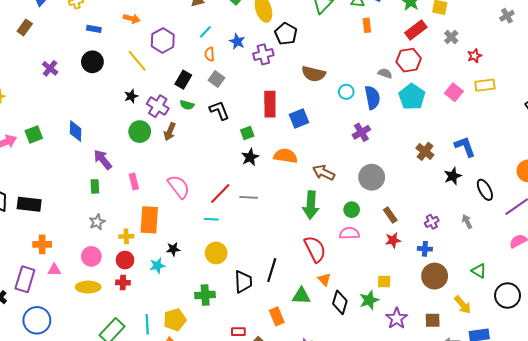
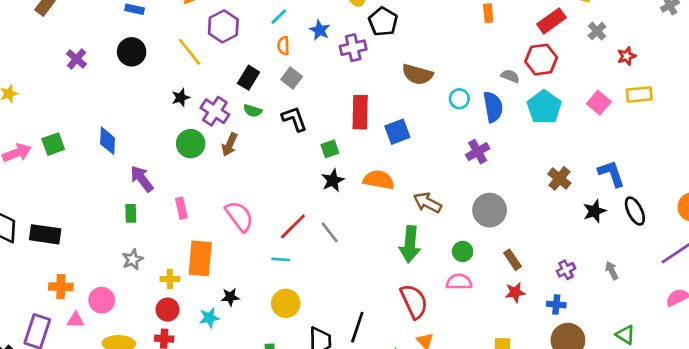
black ellipse: (485, 190) -> (635, 211), moved
gray line: (249, 197) -> (330, 232), turned 48
pink circle: (91, 256) -> (102, 300), moved

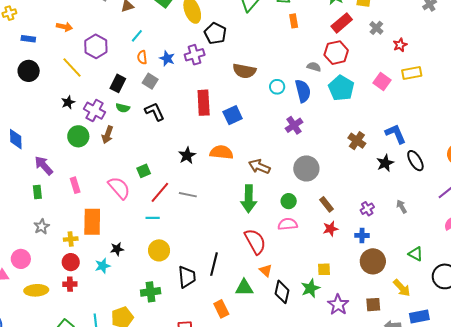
blue star: (320, 30) -> (167, 58), moved
green square: (330, 149) -> (144, 171), moved
gray line: (330, 232) -> (188, 195), turned -36

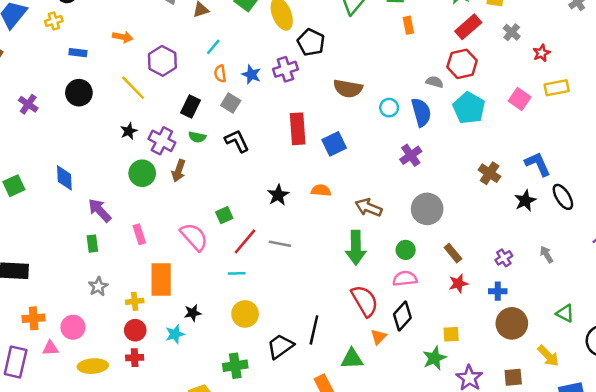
orange semicircle: (221, 152) -> (321, 190), size x0.7
orange triangle: (266, 270) -> (378, 337), turned 32
black trapezoid: (187, 277) -> (280, 346), turned -120
black diamond: (282, 292) -> (402, 316), moved, turned 30

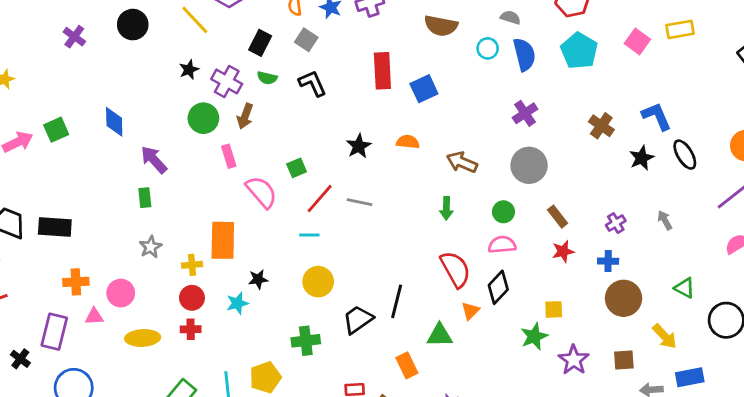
gray semicircle: (435, 82) -> (510, 17), moved
purple cross: (411, 155) -> (525, 113), moved
pink rectangle: (139, 234) -> (229, 156), moved
green arrow: (356, 248) -> (446, 208), size x0.6

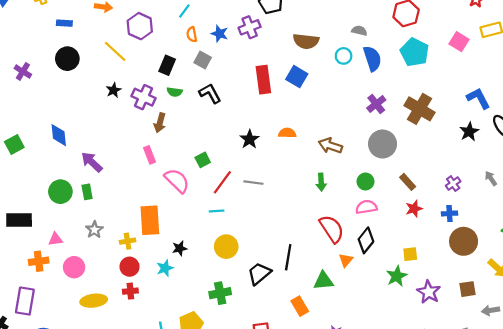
blue square: (424, 89) -> (297, 77), moved, turned -30
green circle: (203, 118) -> (60, 192), moved
brown cross: (601, 126) -> (419, 109), moved, size x1.5
pink triangle: (94, 317) -> (55, 239), moved

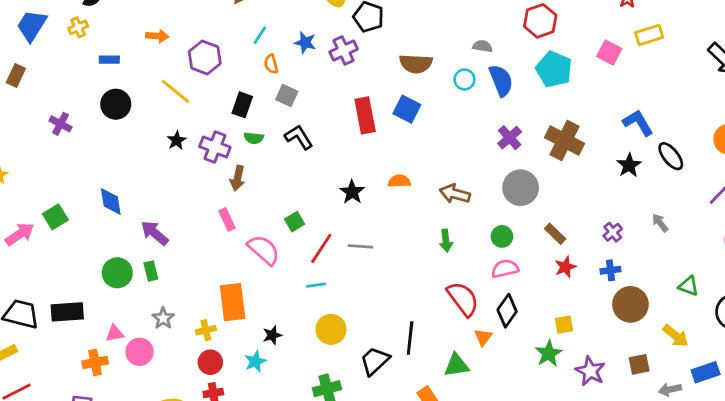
blue star: (220, 34) -> (305, 43), moved
pink circle: (74, 267) -> (140, 352), moved

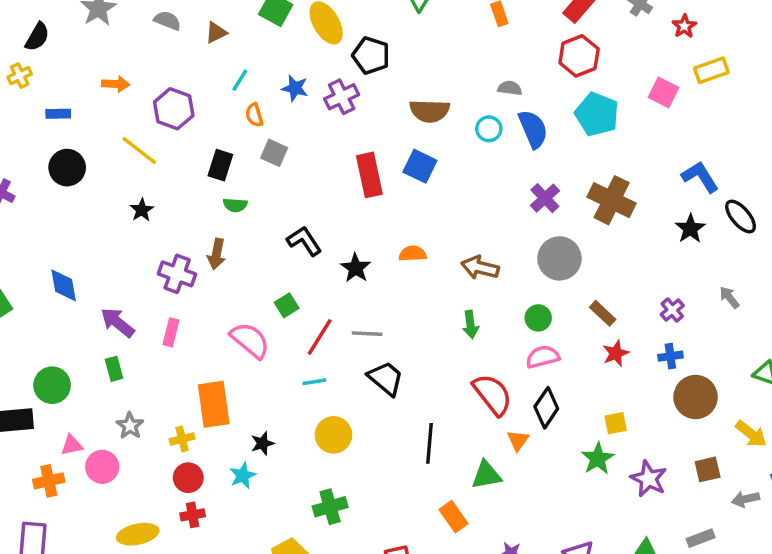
black L-shape: (299, 137) -> (304, 241), moved
purple cross: (215, 147) -> (177, 274), moved
pink rectangle: (227, 219) -> (171, 332), moved, turned 40
green circle: (117, 273) -> (52, 385), moved
black trapezoid: (375, 361) -> (386, 378), moved, turned 84

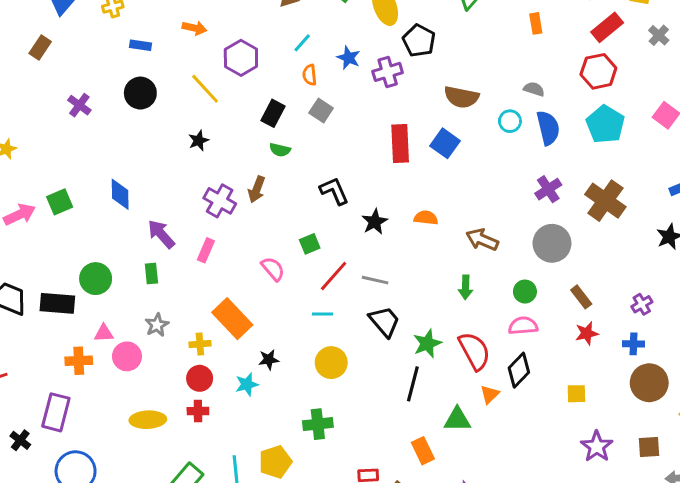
pink semicircle: (250, 340) -> (273, 269), size x0.7
orange rectangle: (214, 404) -> (232, 319), turned -45
green star: (598, 459) -> (427, 343), moved

